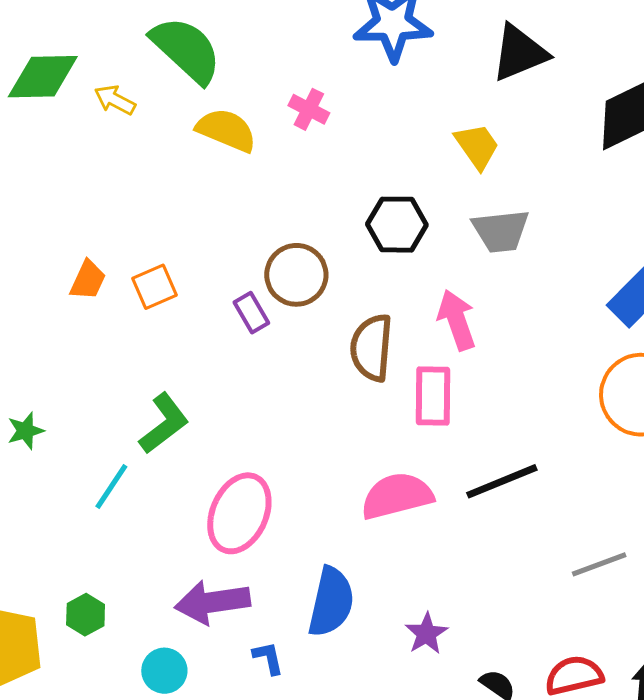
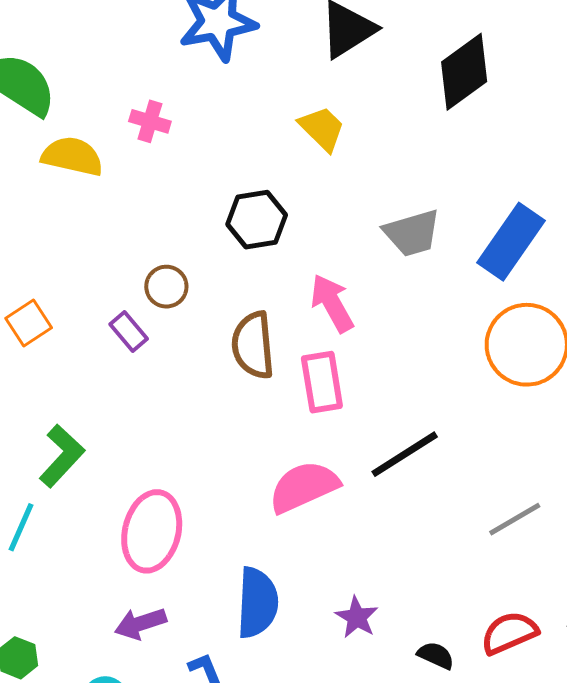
gray trapezoid: (501, 231) -> (412, 233), moved
brown circle: (296, 275) -> (166, 287), size x0.7
purple arrow: (212, 602) -> (141, 623), size x0.7

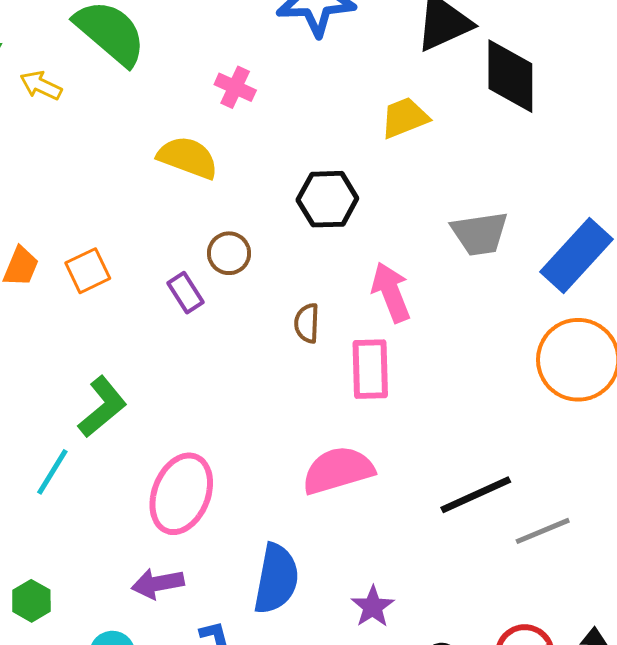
black diamond: (464, 72) -> (510, 76), moved, turned -62
yellow trapezoid: (322, 128) -> (405, 118), turned -74
yellow semicircle: (72, 156) -> (188, 158), moved
brown semicircle: (253, 345) -> (307, 323), size x0.6
black line: (405, 454) -> (476, 495), moved

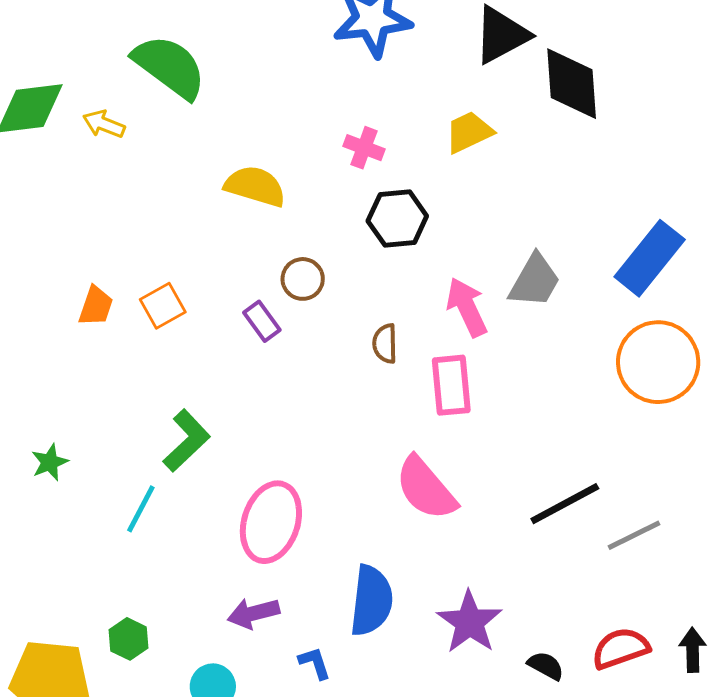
pink cross: (235, 87) -> (364, 148), moved
gray trapezoid: (480, 234) -> (535, 281), moved, turned -48
pink semicircle: (338, 470) -> (426, 488), turned -110
purple star: (373, 607) -> (469, 622), size x1.5

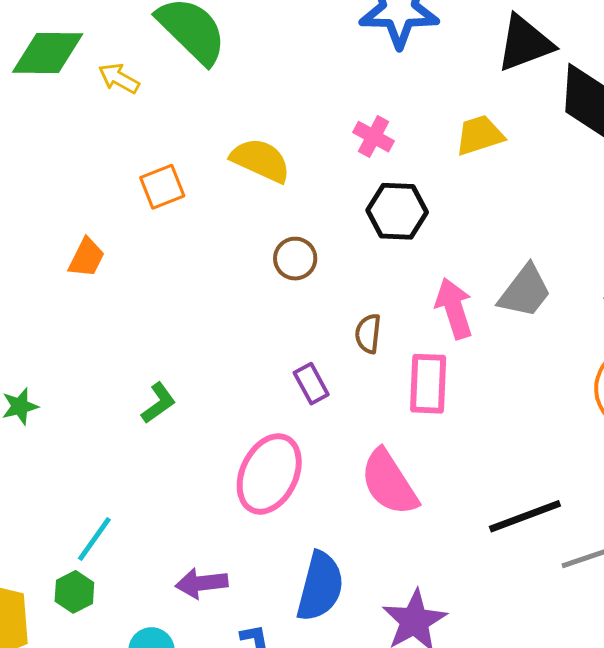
orange square: (163, 306) -> (162, 187), moved
purple rectangle: (262, 321) -> (311, 384), moved
green L-shape: (187, 441) -> (158, 403), size x0.7
cyan line: (141, 509) -> (94, 539), moved
pink ellipse: (271, 522) -> (269, 474), moved

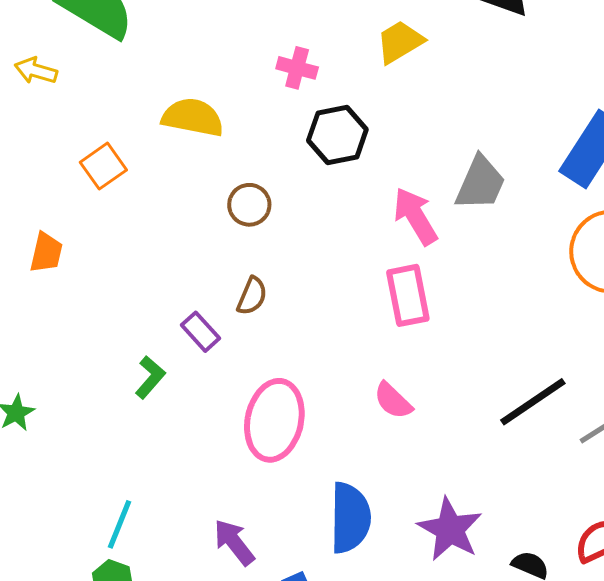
brown semicircle: (368, 334) -> (252, 296), moved, turned -150
purple rectangle: (311, 384) -> (201, 332), moved
pink semicircle: (389, 482) -> (393, 401), size x0.6
purple arrow: (202, 583) -> (234, 542), turned 72

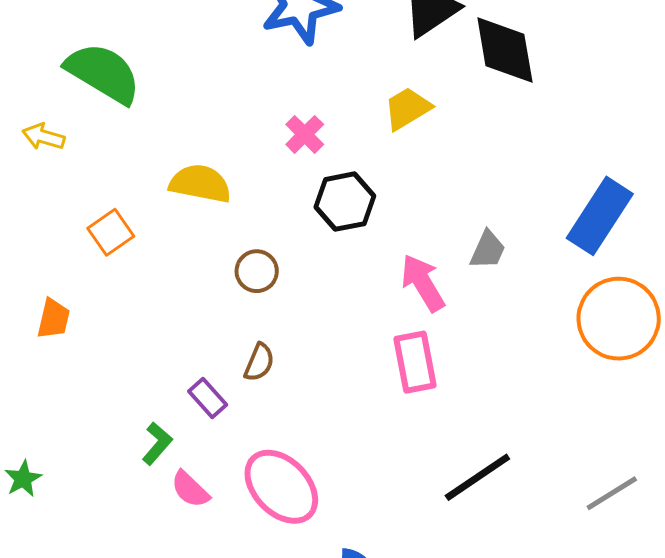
pink cross: (297, 68) -> (305, 134), turned 30
gray trapezoid: (480, 183) -> (488, 250), size x0.7
pink semicircle: (393, 401) -> (190, 489), moved
black line: (533, 402) -> (477, 477), moved
pink ellipse: (274, 420) -> (281, 487), turned -56

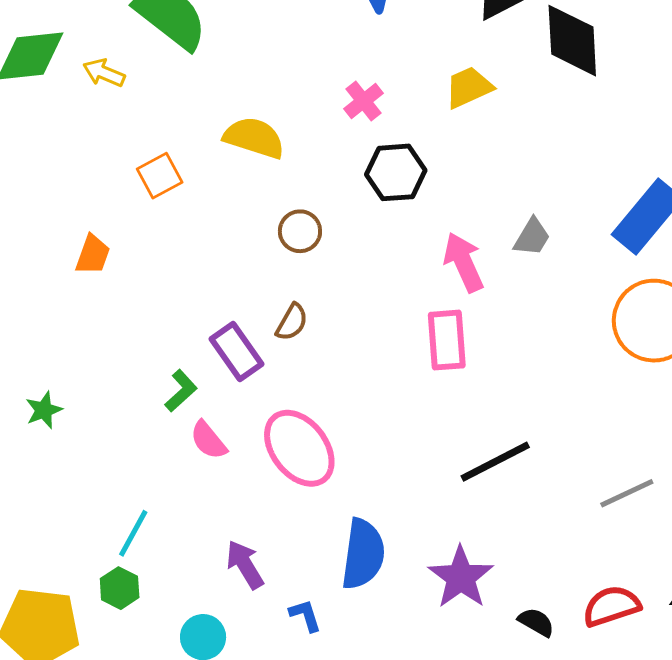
purple rectangle: (208, 398) -> (237, 351), size x1.4

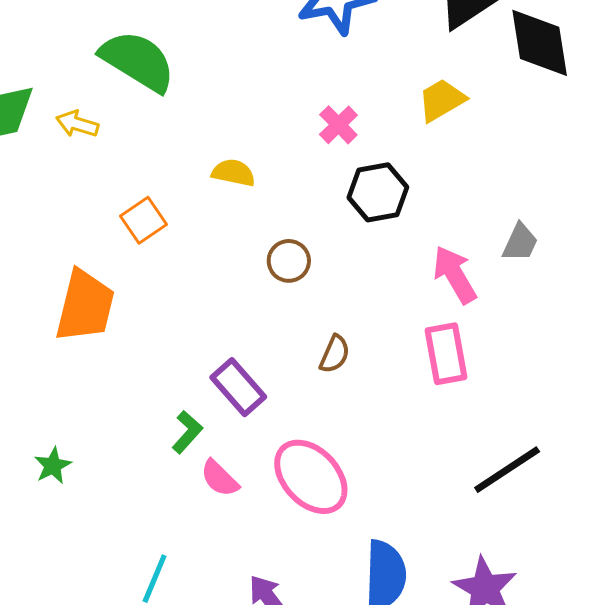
yellow semicircle: (254, 138) -> (233, 173), size x0.7
orange trapezoid: (93, 255) -> (85, 306), size x1.8
brown semicircle: (292, 322) -> (335, 354), moved

